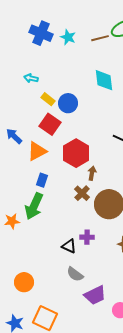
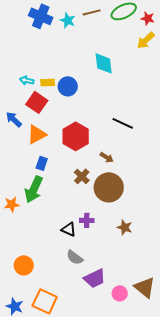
brown line: (100, 38) -> (92, 12), moved
cyan arrow: (31, 78) -> (27, 80), moved
yellow rectangle: (48, 99) -> (48, 82), turned -40
red square: (50, 124) -> (37, 102), moved
brown arrow: (92, 173) -> (107, 157), moved, turned 112

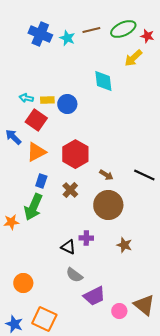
yellow arrow: (146, 40) -> (133, 58), moved
black line: (123, 123) -> (144, 175), moved
brown cross: (82, 176) -> (70, 190), moved

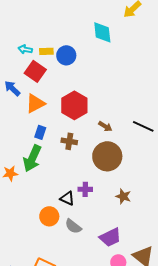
brown cross: (70, 190) -> (69, 141), turned -35
orange circle: (23, 283) -> (49, 216), moved
purple trapezoid: (94, 296) -> (110, 237), moved

